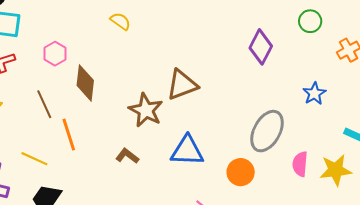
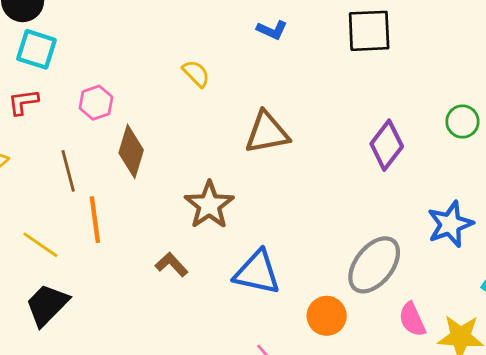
brown triangle: (182, 85) -> (267, 133), moved
blue star: (314, 94) -> (450, 224), size x1.4
pink semicircle: (300, 164) -> (412, 319), turned -40

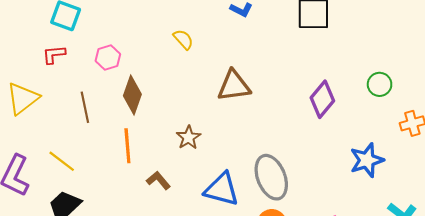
brown star: (209, 205) -> (188, 137), size x0.7
orange line: (95, 220) -> (127, 146), moved
gray ellipse: (374, 265) -> (271, 177), moved, turned -63

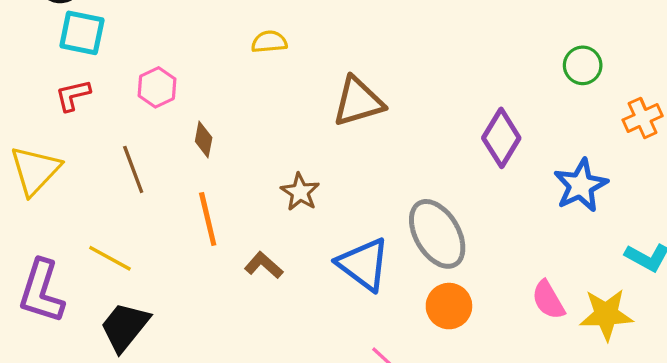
yellow semicircle: (183, 39) -> (269, 42), turned -45
brown diamond: (132, 95) -> (204, 140), size x0.6
purple diamond: (322, 99) -> (501, 138), moved
blue triangle: (222, 189) -> (363, 264), turned 30

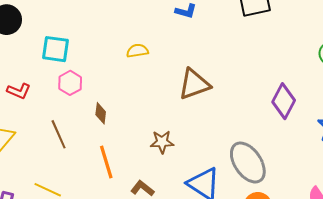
cyan square: (82, 33) -> (56, 49), moved
red L-shape: (73, 95) -> (19, 91), turned -140
brown star: (300, 192) -> (162, 142), turned -30

